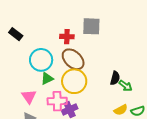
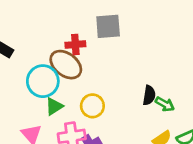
brown ellipse: (73, 59) -> (66, 65), moved
yellow circle: (74, 81) -> (92, 106), size x0.7

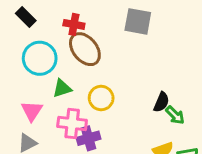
red cross: (75, 44) -> (74, 24), moved
cyan circle: (43, 81) -> (40, 58), moved

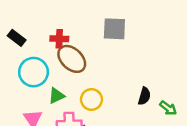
green arrow: (175, 115) -> (168, 108), moved

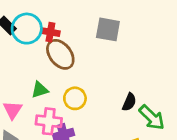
cyan circle: (34, 72) -> (27, 29), moved
green arrow: (168, 108) -> (152, 117), size x1.5

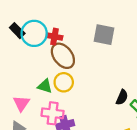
green triangle: (40, 90) -> (45, 86), turned 35
yellow circle: (75, 98) -> (64, 82), moved

